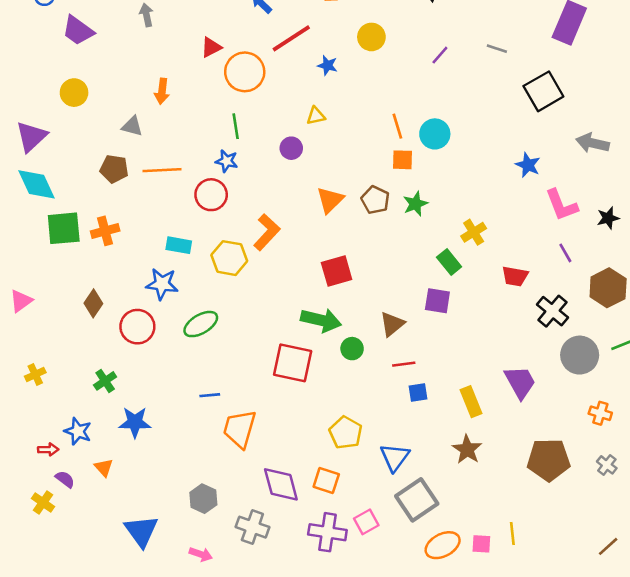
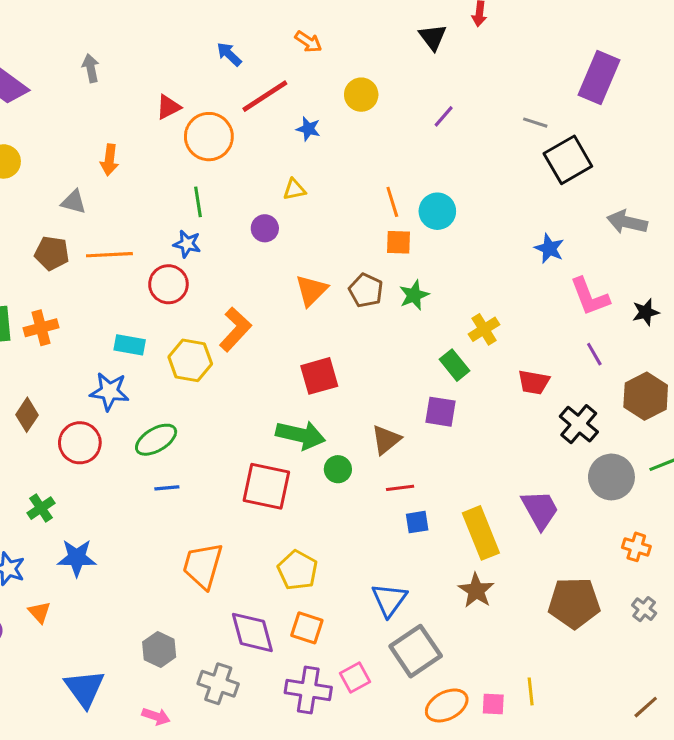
gray line: (497, 49) -> (535, 123), moved
blue line: (210, 395) -> (167, 488), moved
yellow rectangle: (471, 402) -> (481, 533), size x1.4
yellow pentagon: (346, 433) -> (297, 570), moved

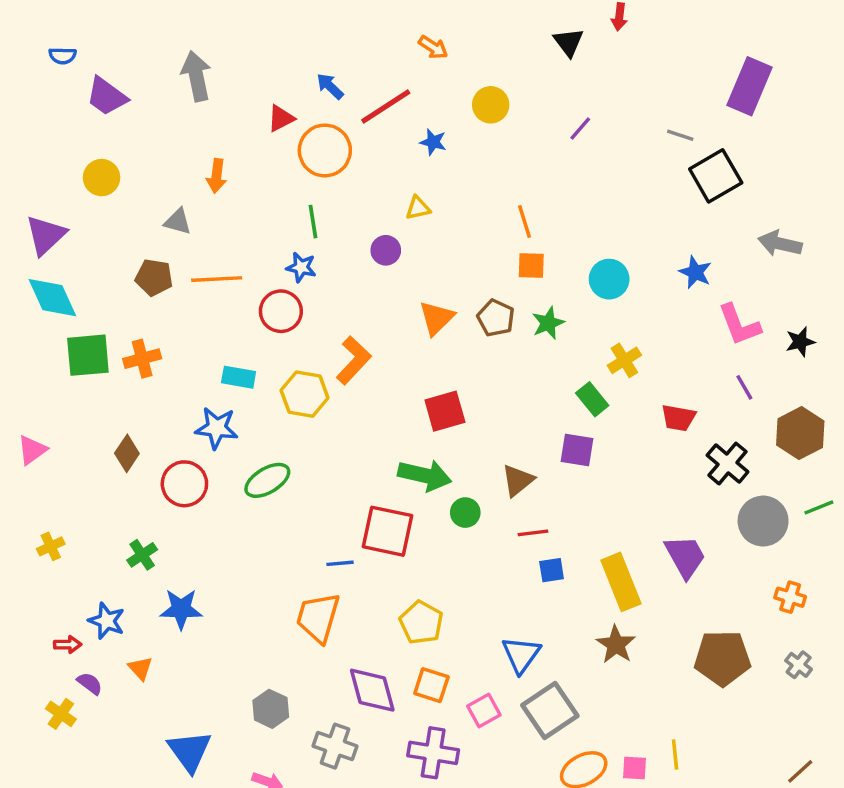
blue arrow: (229, 54) -> (330, 86), moved
gray arrow: (91, 68) -> (196, 76), size x1.6
cyan circle: (437, 211) -> (609, 279), moved
blue line: (167, 488) -> (340, 563), moved
pink square: (355, 678) -> (484, 711), moved

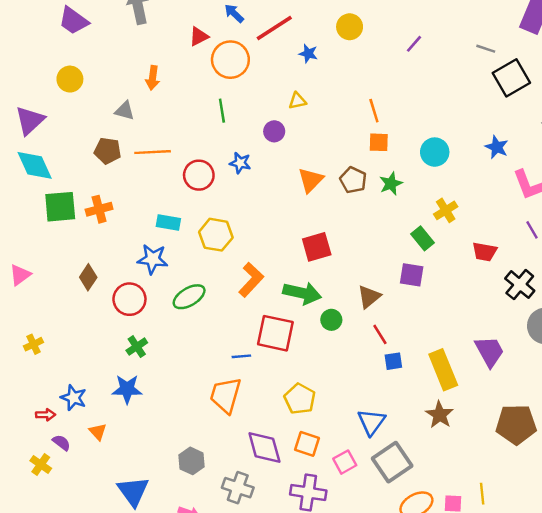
blue star: (301, 267) -> (240, 163), moved
orange L-shape: (354, 360) -> (251, 280), moved
red line: (533, 533) -> (380, 334), turned 65
green cross: (142, 555) -> (137, 347), moved

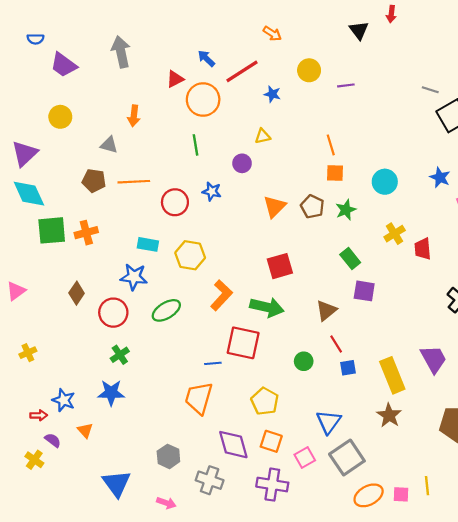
purple line: (414, 44) -> (346, 85), moved, turned 42
green rectangle: (423, 238) -> (350, 259), moved
red trapezoid: (485, 252) -> (423, 249), moved, turned 75
green circle: (331, 320) -> (304, 361), moved

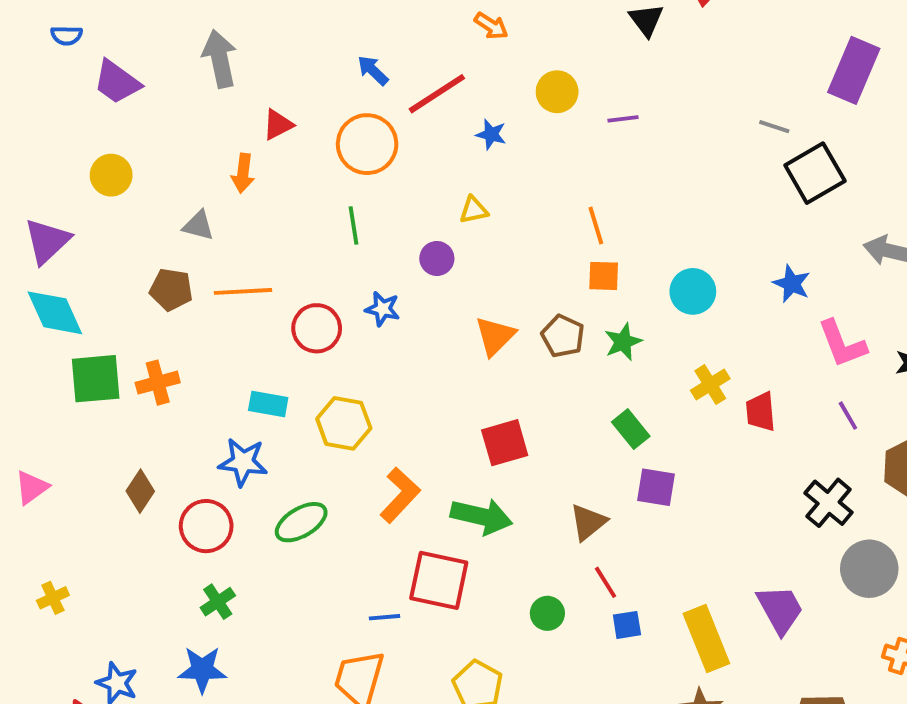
red triangle: (175, 79) -> (278, 125), moved

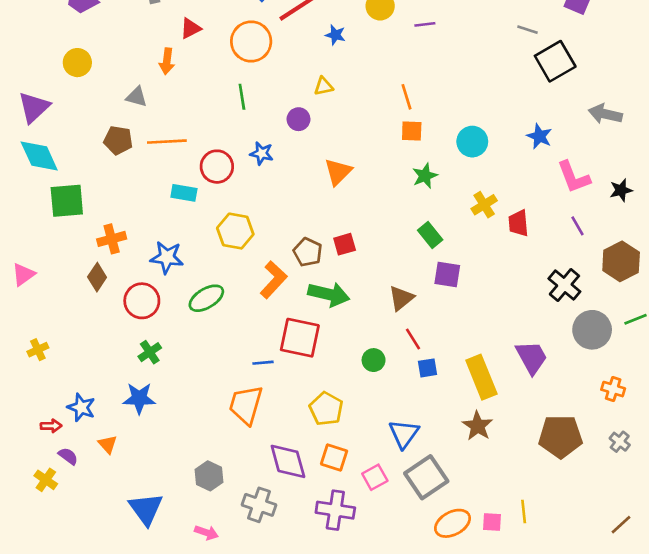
brown pentagon: (563, 336) -> (308, 252), moved
orange cross: (158, 383) -> (112, 239), moved
cyan rectangle: (268, 404) -> (184, 193), moved
red square: (505, 443) -> (345, 244), size x0.7

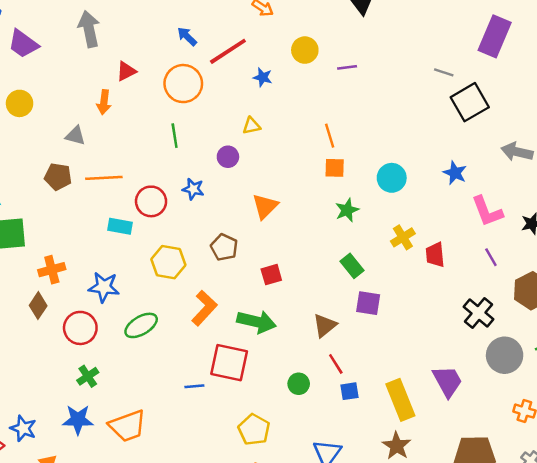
brown pentagon: (308, 252) -> (224, 247), moved
orange trapezoid: (246, 405) -> (127, 426), moved, turned -126

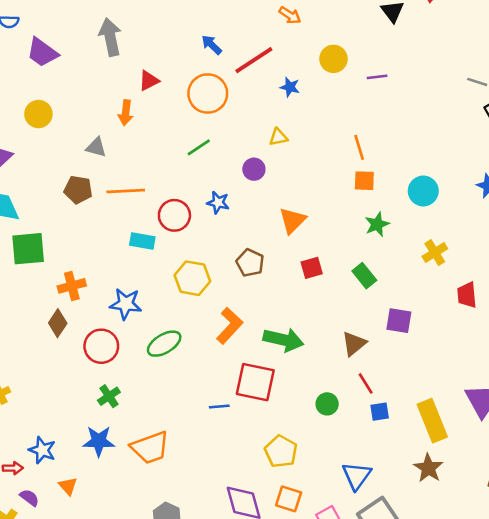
green line: (175, 136) -> (199, 147), turned 65
red trapezoid: (435, 255) -> (467, 295), moved
green rectangle: (352, 266) -> (364, 276), moved
red square: (271, 275) -> (312, 268), moved

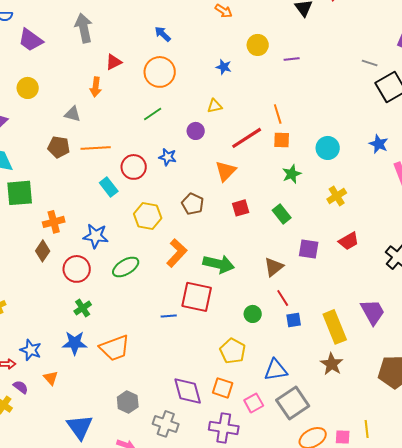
red line: (254, 60) -> (247, 138), moved
cyan rectangle: (142, 241) -> (109, 187), turned 42
red trapezoid: (467, 295) -> (349, 241), moved, turned -115
yellow pentagon: (281, 451) -> (233, 351), moved
blue triangle: (357, 476) -> (276, 370), turned 45

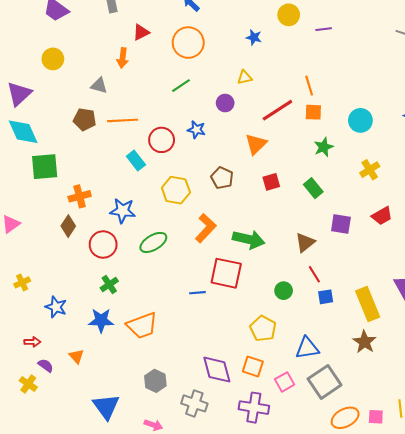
blue star: (31, 350) -> (56, 307), moved

